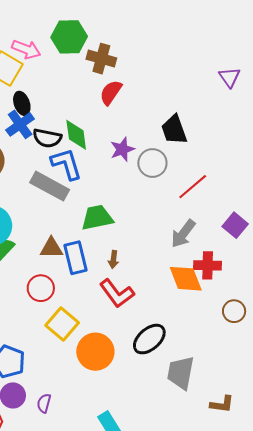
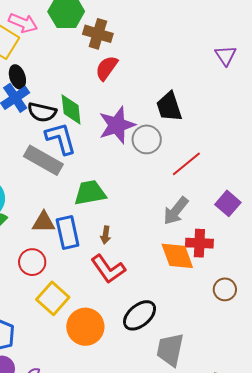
purple star: (122, 149) -> (117, 125), size x1.5

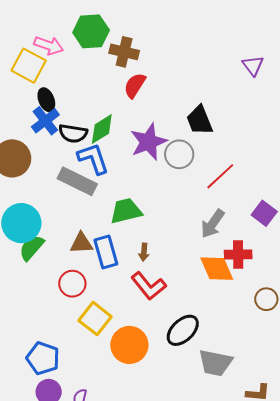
green diamond: (71, 110) -> (102, 129), turned 68
gray trapezoid: (170, 350) -> (215, 363), turned -87

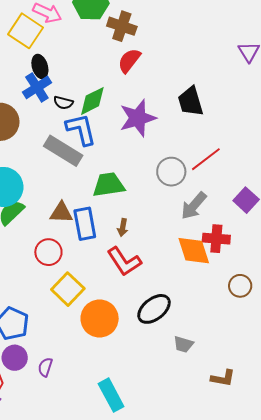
black semicircle: (73, 133) -> (63, 103), size x0.7
gray circle: (179, 154) -> (171, 172), moved
gray trapezoid: (215, 363) -> (183, 344), size x0.6

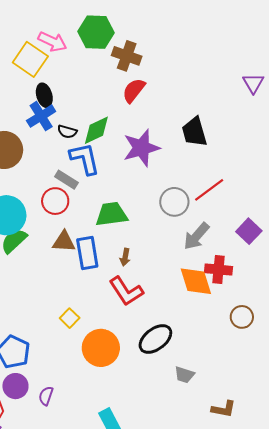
gray rectangle: (63, 151) -> (66, 180), size x0.6
red circle: (48, 252) -> (55, 201), moved
yellow square: (68, 289) -> (70, 318), size x0.6

